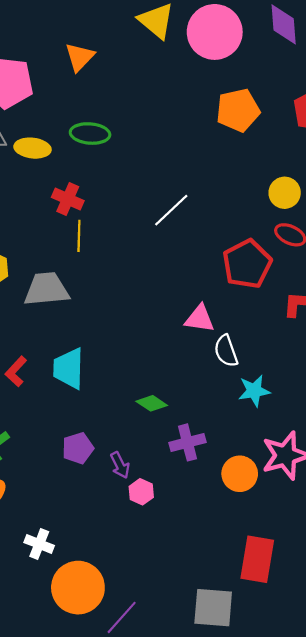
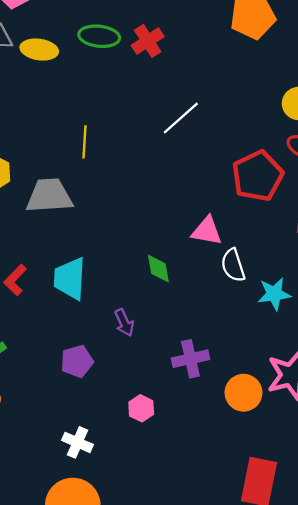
red cross: (68, 199) -> (148, 41), moved, turned 32
cyan star: (254, 391) -> (274, 294), moved
green diamond: (152, 403) -> (158, 269), moved, turned 44
purple arrow: (120, 465) -> (124, 323), moved
white cross: (39, 544) -> (77, 442), moved

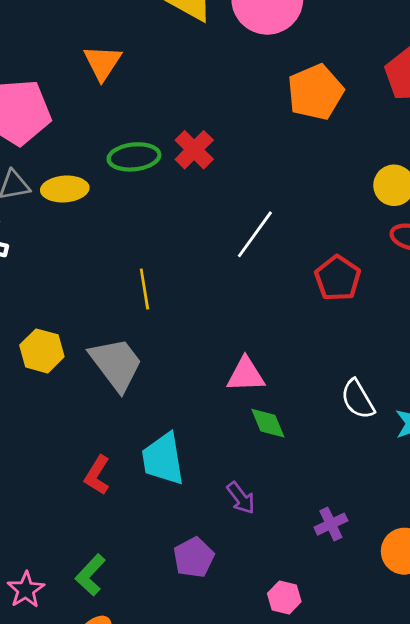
red pentagon: (258, 176) -> (338, 278), moved, size x0.7
gray trapezoid: (49, 196) -> (116, 364), turned 69
pink triangle: (207, 231) -> (246, 375), moved
purple cross: (190, 359) -> (331, 524), size x0.7

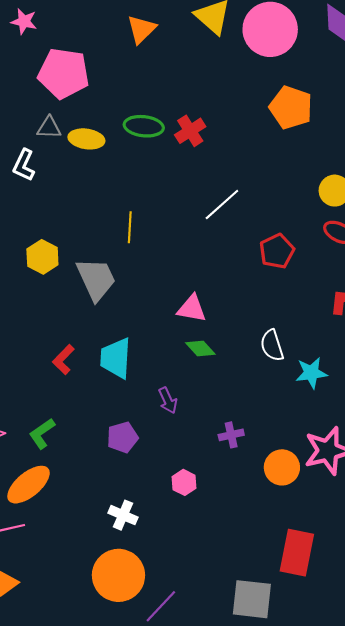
orange triangle: (102, 63) -> (141, 29), moved
orange pentagon: (315, 92) -> (291, 108), turned 30
green diamond: (268, 423) -> (200, 349), turned -32

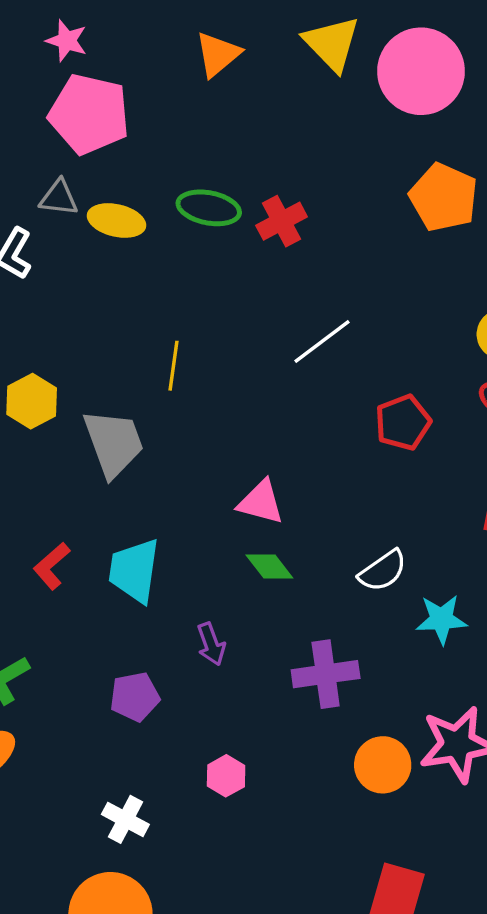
pink star: (24, 21) -> (67, 41), moved
white semicircle: (272, 345) -> (383, 571), turned -112
purple cross: (231, 435) -> (326, 674), moved, size x1.6

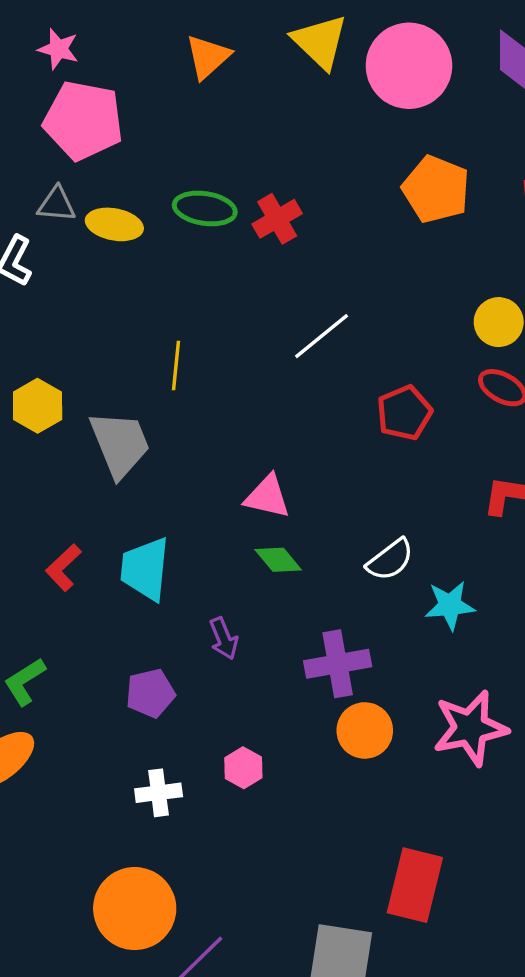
orange circle: (383, 765) -> (365, 730), moved
white cross: (125, 819) -> (159, 793), moved, turned -33

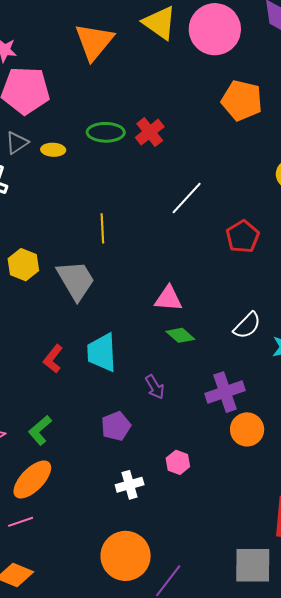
orange triangle: (208, 57) -> (94, 42), size x1.4
gray triangle: (57, 204) -> (17, 143), turned -30
yellow ellipse: (114, 224) -> (53, 150), size x0.7

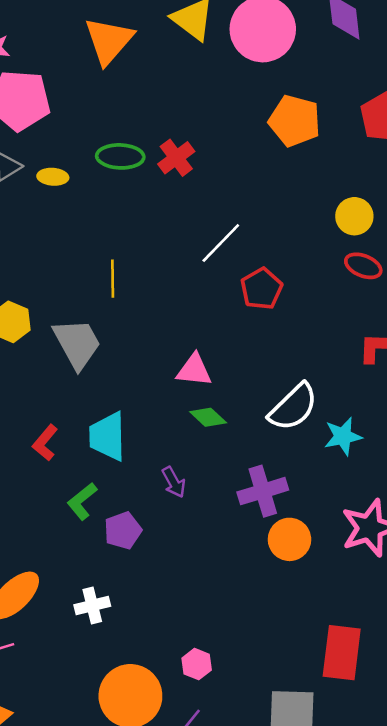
red pentagon: (243, 237) -> (261, 289), moved
white semicircle: (247, 325) -> (293, 407), size x1.4
green L-shape: (40, 430) -> (82, 501), moved
pink hexagon: (178, 462) -> (197, 664), moved
white cross: (130, 485) -> (92, 606), moved

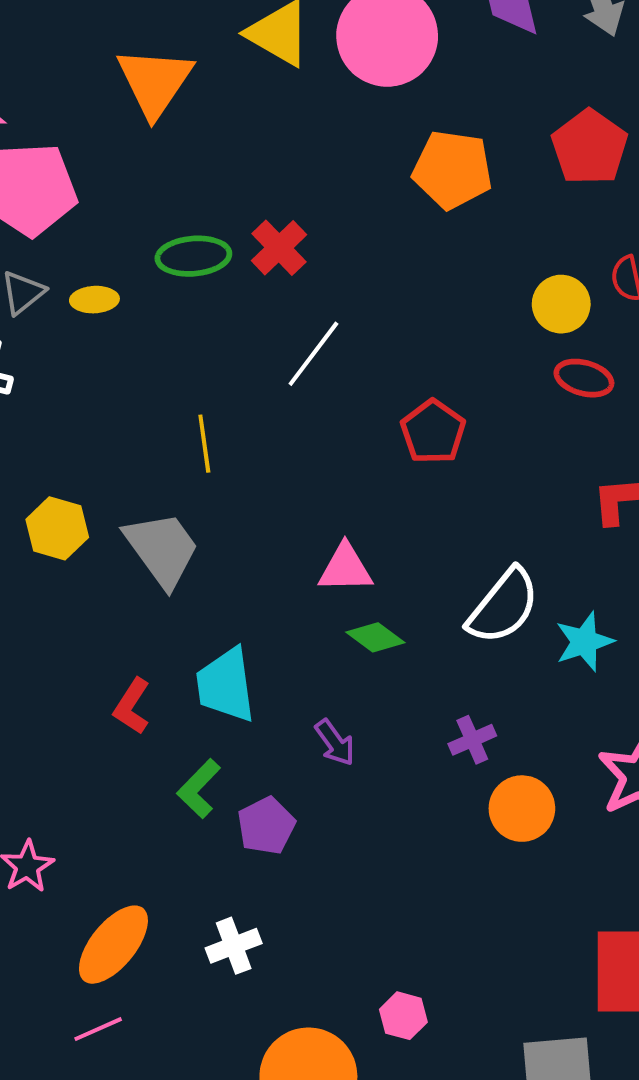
white line: (221, 243) -> (313, 354), moved
purple cross: (263, 491) -> (472, 740), size x0.6

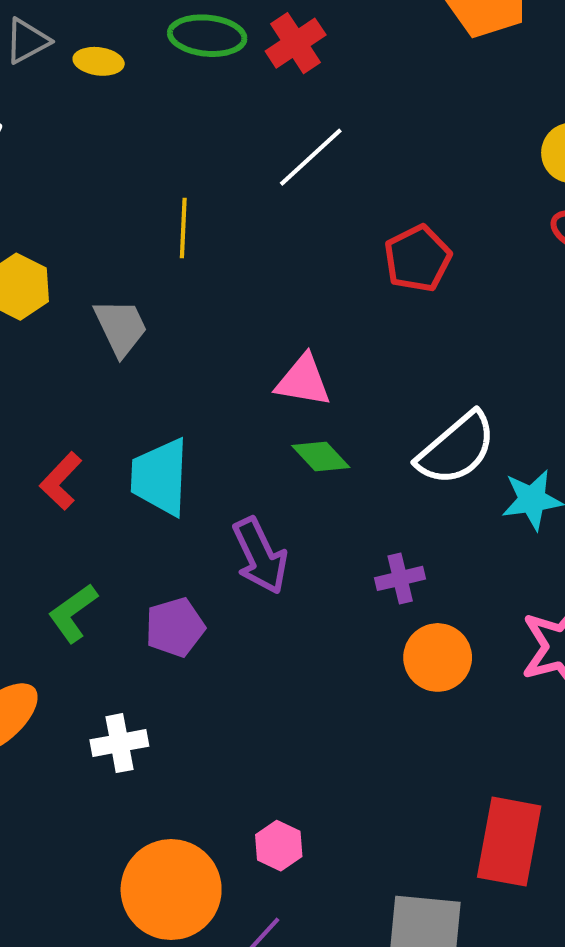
gray trapezoid: (162, 549) -> (121, 327), size x0.7
purple arrow: (335, 743) -> (260, 556), size x1.5
green L-shape: (199, 789) -> (73, 613), moved

